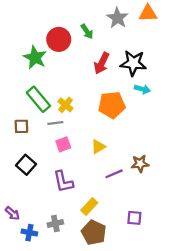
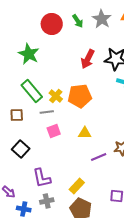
green arrow: (87, 31) -> (78, 21), moved
red circle: (59, 39) -> (52, 24), moved
orange pentagon: (112, 105) -> (80, 96), moved
yellow triangle: (98, 147) -> (85, 133), turned 32
purple L-shape: (63, 182) -> (42, 178), moved

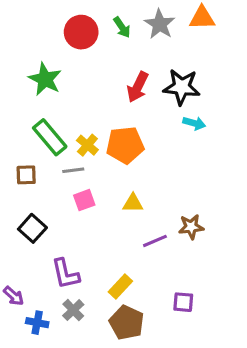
gray cross: (47, 201) -> (73, 310), turned -32

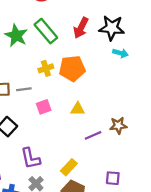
green star: (45, 79) -> (16, 35), moved
green rectangle: (50, 137) -> (46, 31), moved
yellow cross: (87, 145) -> (46, 68), turned 32
gray line: (73, 170) -> (24, 89), moved

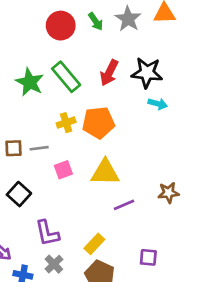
yellow triangle: (78, 109) -> (105, 172), size x1.6
brown star: (118, 125) -> (168, 193), moved

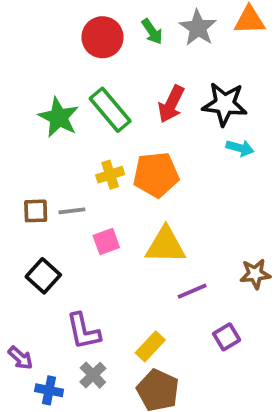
purple square: (148, 257) -> (227, 337), moved, turned -36

